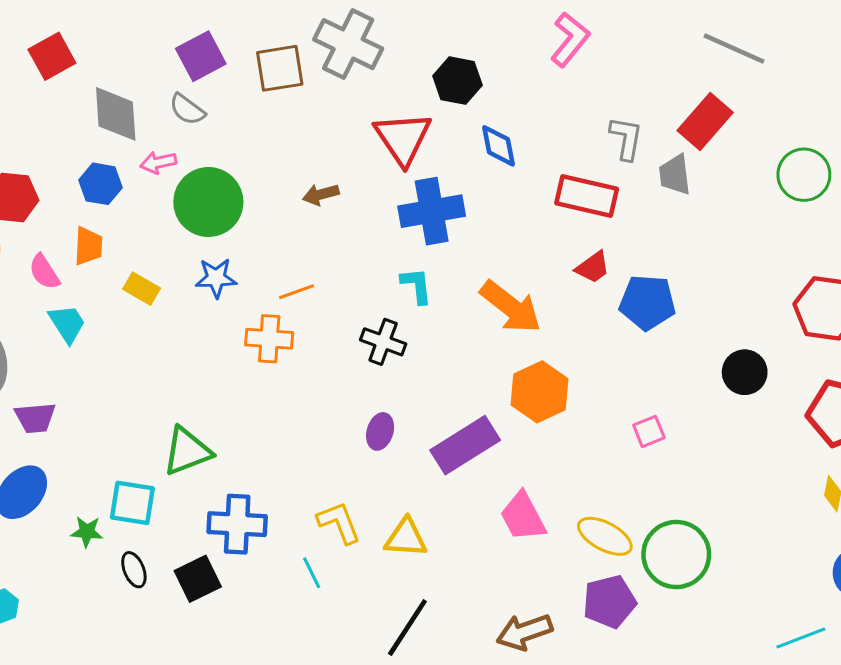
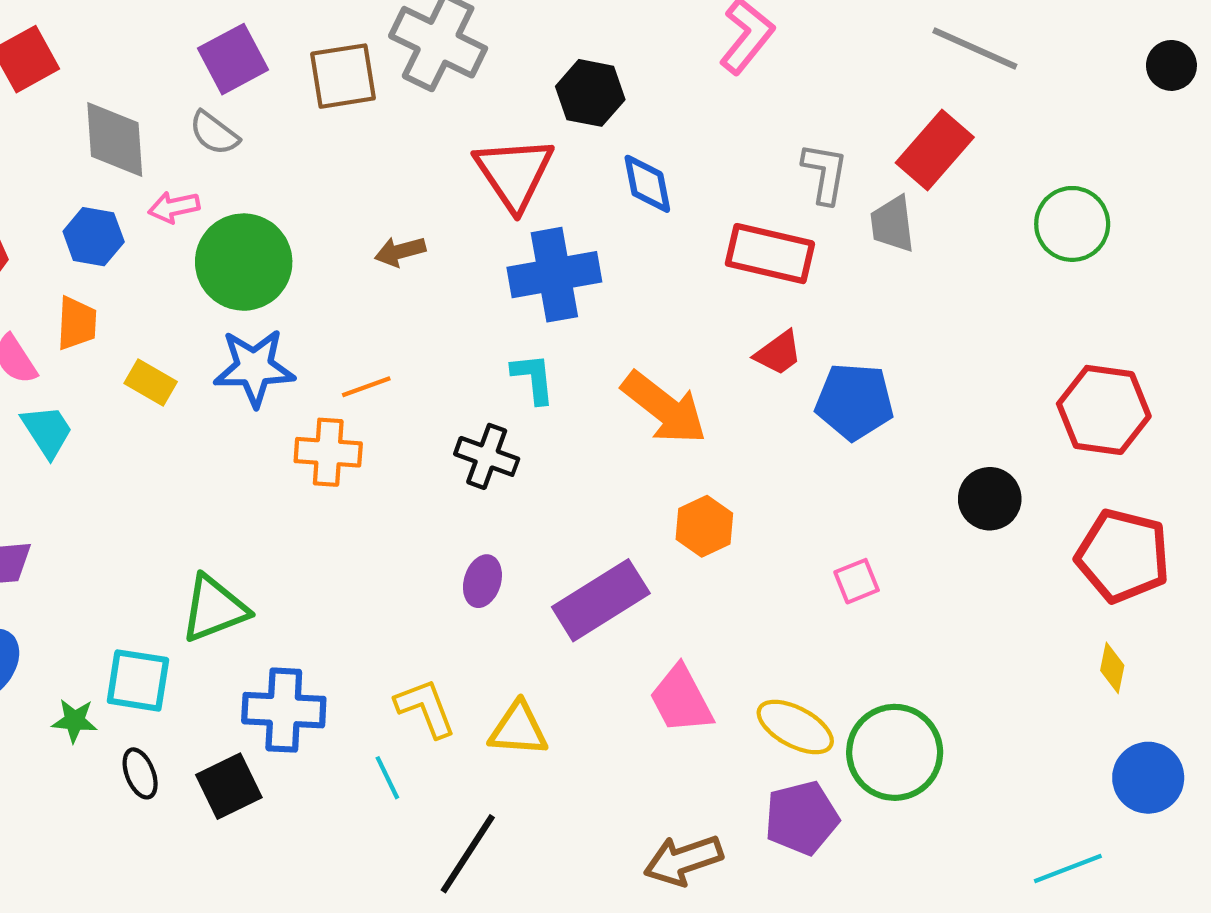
blue star: (216, 278) -> (254, 368), size x1.4
orange hexagon: (540, 392) -> (704, 526), size x0.7
black line: (407, 627) -> (468, 854), moved

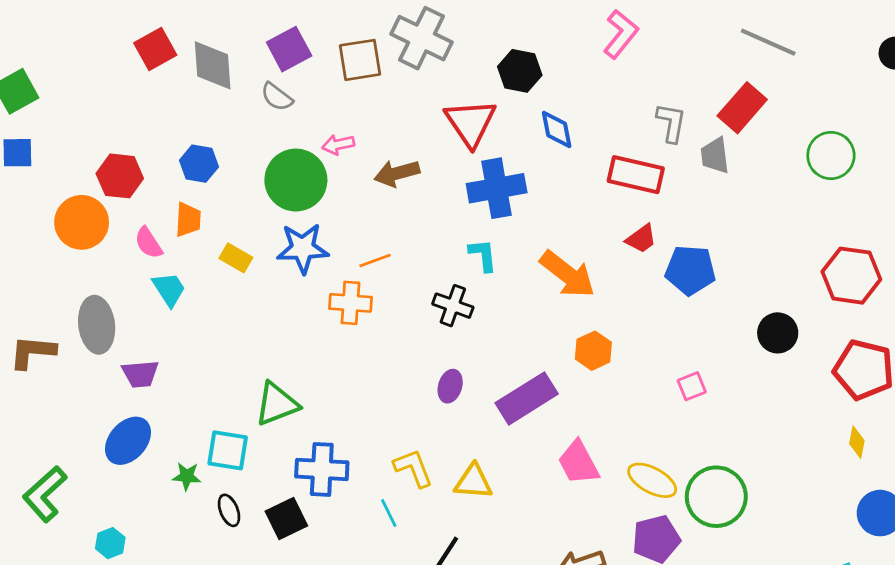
gray diamond: (115, 139) -> (213, 65), moved
pink arrow: (174, 207) -> (338, 145), moved
brown arrow: (400, 251) -> (397, 173), size x1.4

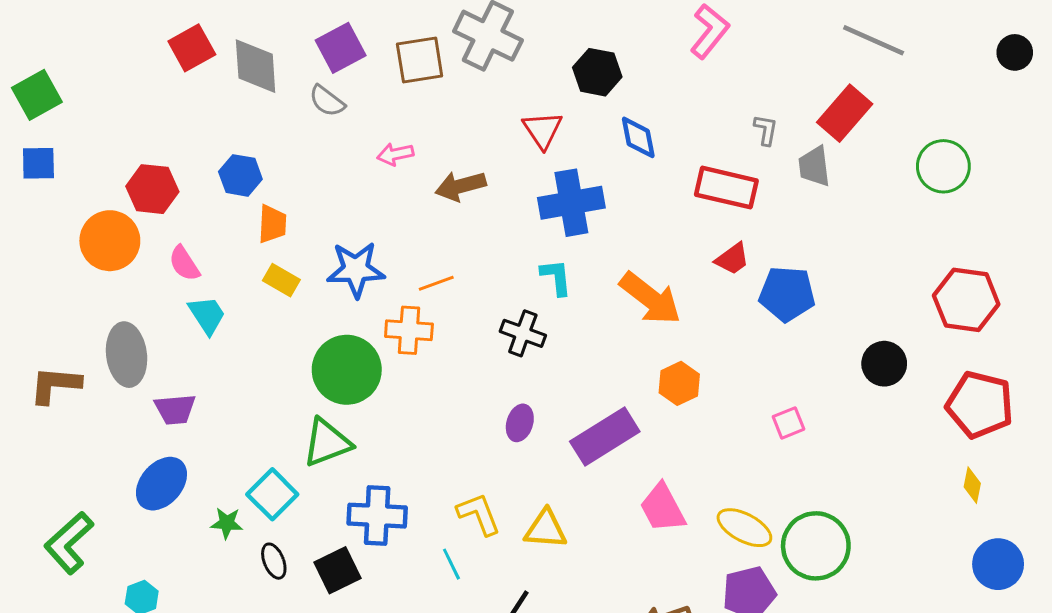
red triangle: (471, 123) -> (543, 130), size x0.7
gray L-shape: (671, 123) -> (766, 130), size x0.7
green circle: (296, 180) -> (347, 370), moved
orange trapezoid: (188, 220) -> (272, 224), moved
cyan square: (228, 450) -> (272, 494), turned 36

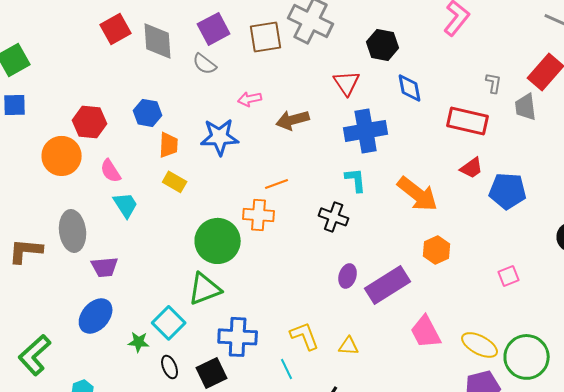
blue star: (356, 270) -> (220, 137), moved
purple ellipse: (520, 423) -> (348, 276), moved
yellow triangle: (546, 529) -> (349, 346), size x0.7

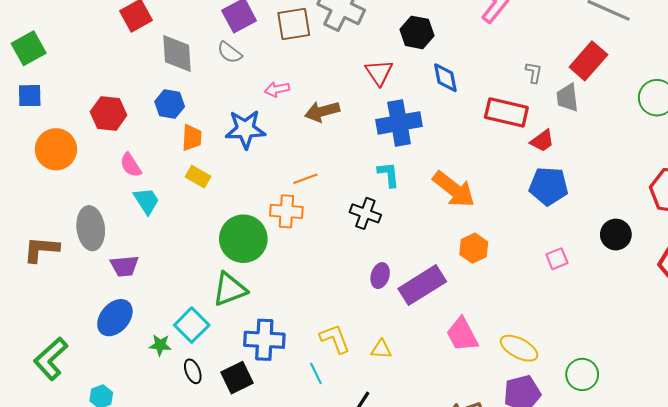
gray diamond: (158, 41) -> (177, 54), moved
orange circle: (62, 156) -> (56, 149), moved
red trapezoid: (472, 168) -> (542, 141), moved
pink square: (509, 276) -> (557, 259), moved
green circle: (527, 357) -> (582, 374), moved, size x0.7

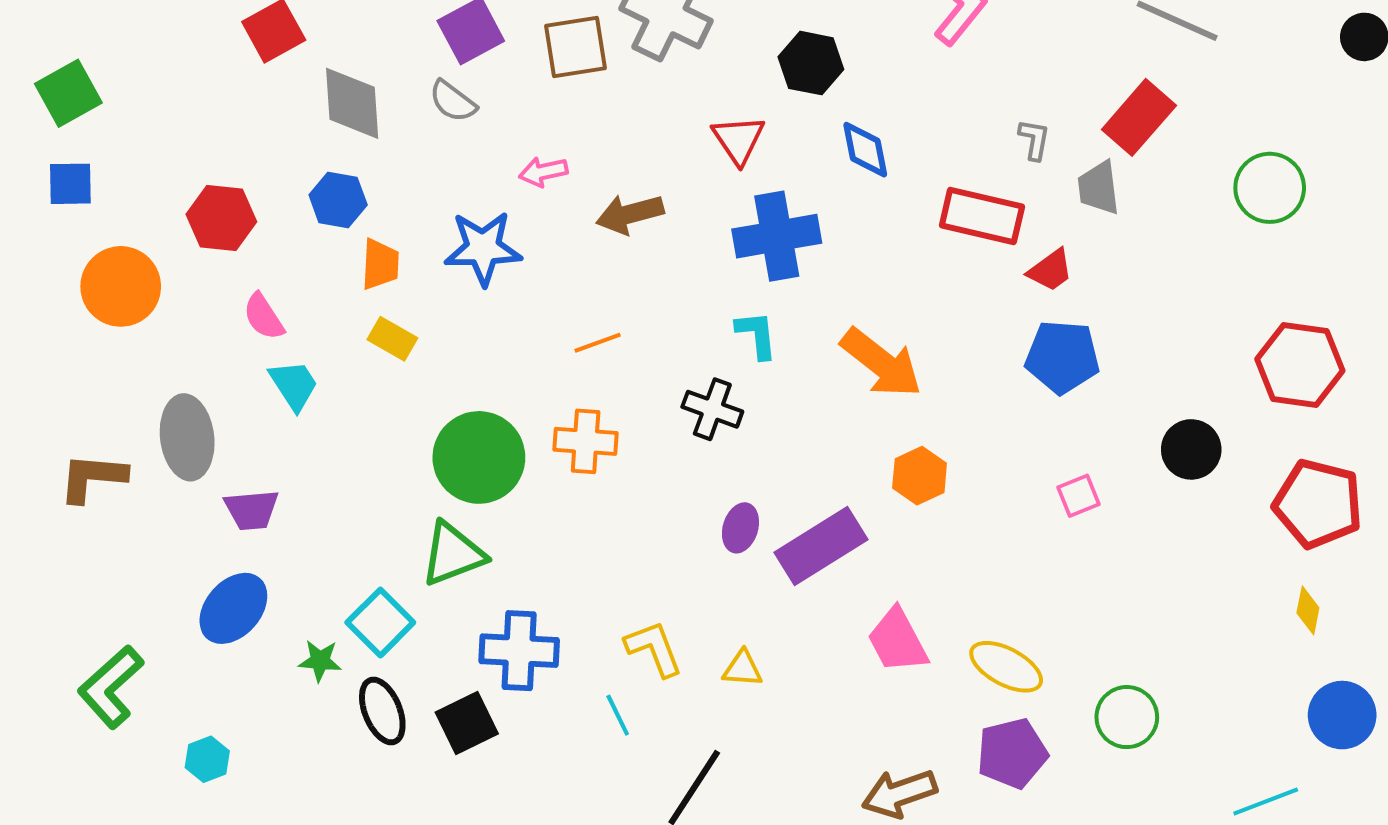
orange cross: (286, 211) -> (586, 441), moved
black ellipse: (193, 371) -> (382, 711), size x1.4

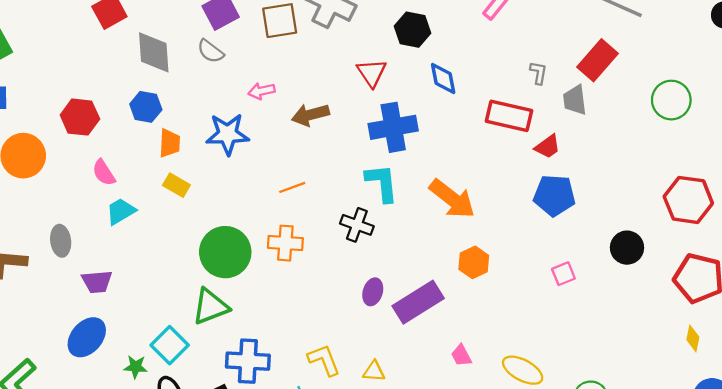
cyan L-shape: (757, 335) -> (382, 183), size x1.4
cyan trapezoid: (294, 385) -> (121, 211), turned -88
gray ellipse: (187, 437) -> (61, 241), size x0.7
pink trapezoid: (897, 641) -> (461, 355), size x0.6

